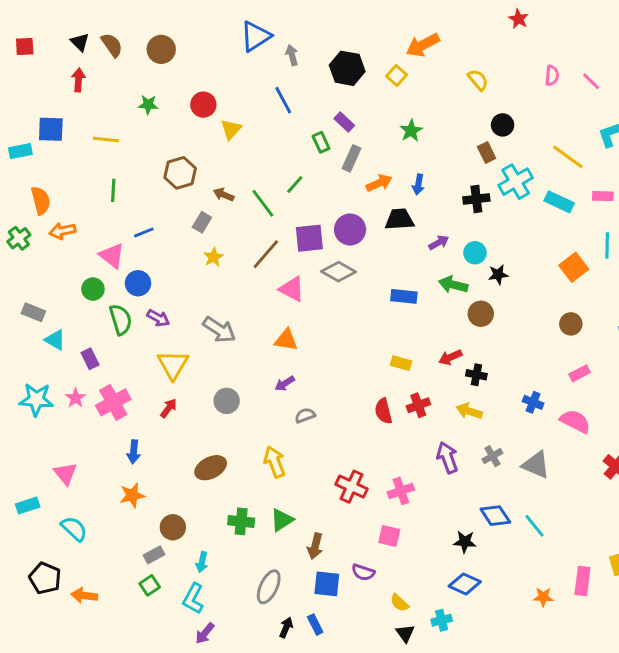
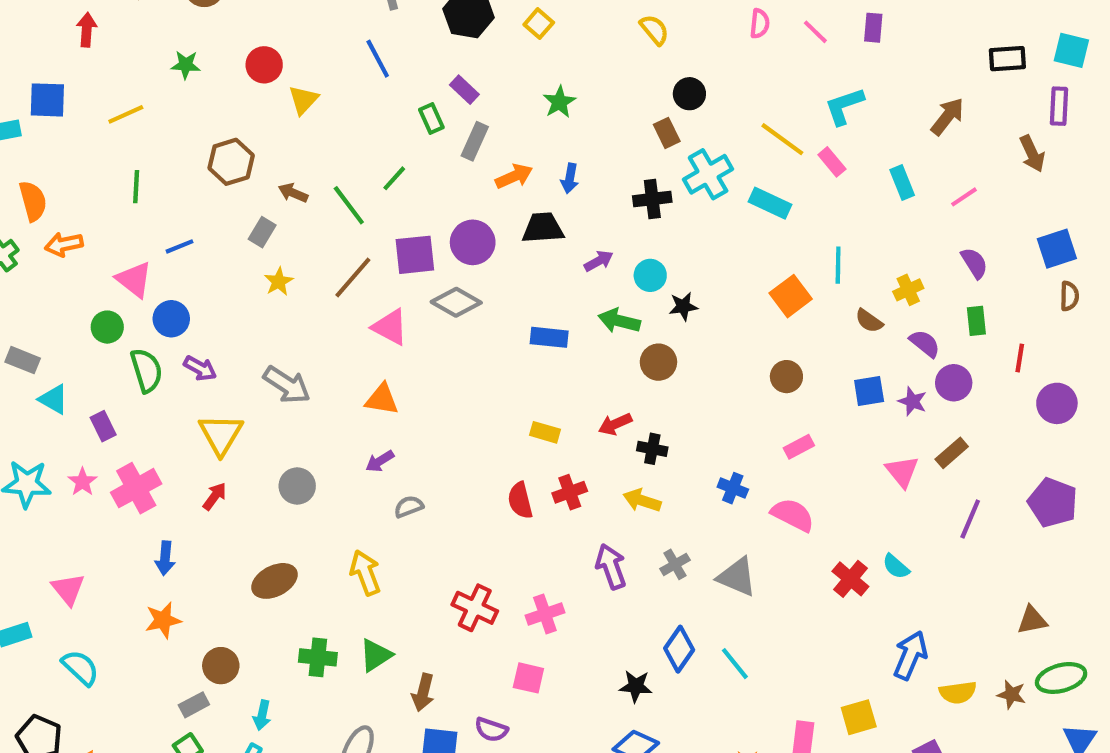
yellow line: (106, 139) -> (126, 114), turned -30
pink rectangle: (603, 196) -> (832, 162), moved, turned 48
blue diamond: (495, 516) -> (679, 649), turned 68

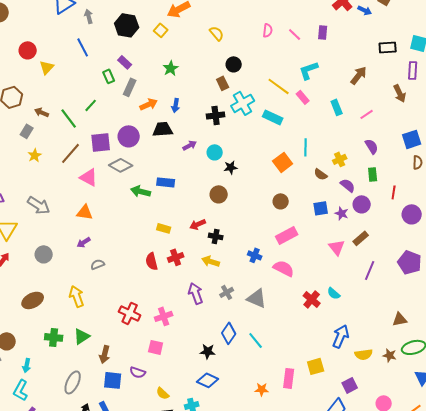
green arrow: (619, 321) -> (141, 191), moved
pink rectangle: (799, 447) -> (287, 235), size x1.5

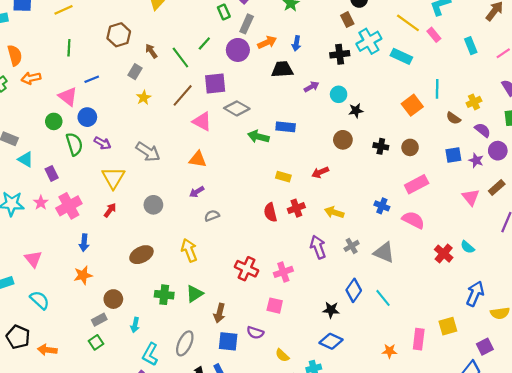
brown arrow: (42, 112) -> (151, 51), turned 32
purple circle: (129, 136) -> (238, 50), moved
black cross: (216, 236) -> (381, 146), moved
cyan L-shape: (21, 390) -> (150, 354), moved

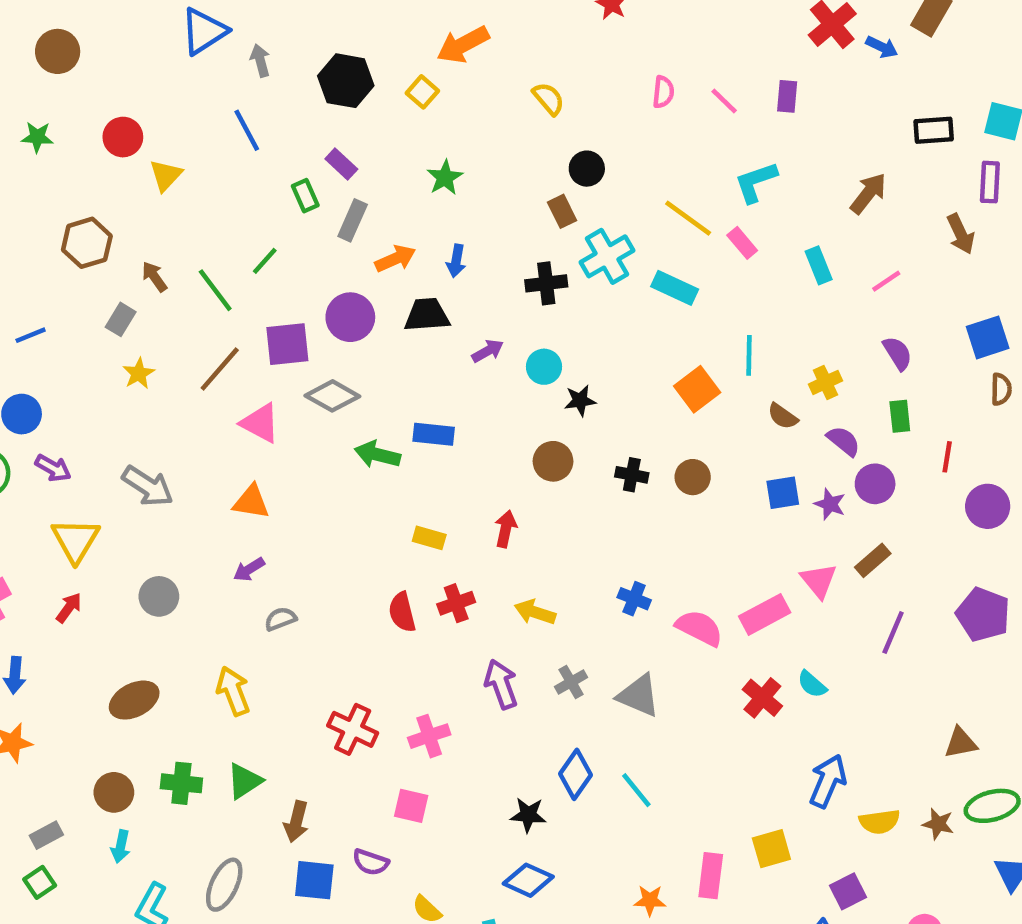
purple circle: (238, 50) -> (350, 317), moved
red arrow: (320, 172) -> (506, 529), turned 126
pink rectangle: (417, 184) -> (765, 614), moved
brown circle: (113, 299) -> (114, 792), moved

